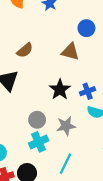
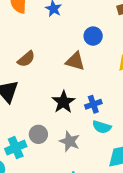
gray star: (66, 126) -> (70, 141), turned 30
cyan cross: (39, 142) -> (16, 148), moved

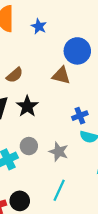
blue circle: (93, 36) -> (77, 51), size x1.5
black star: (63, 102) -> (27, 106), moved

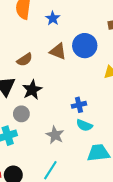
brown triangle: (61, 75) -> (58, 51), moved
gray circle: (29, 146) -> (21, 114), moved

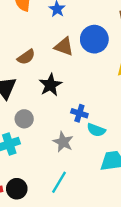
black star: (32, 90) -> (50, 85), moved
blue cross: (79, 105) -> (79, 113), moved, turned 32

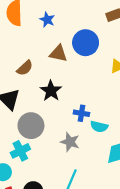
gray circle: (24, 119) -> (31, 126), size x1.5

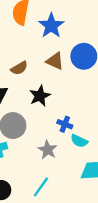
blue star: (47, 20) -> (51, 26), size x1.6

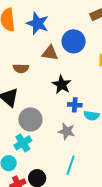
brown semicircle: (19, 68) -> (21, 68), turned 49
black star: (40, 96) -> (62, 85), moved

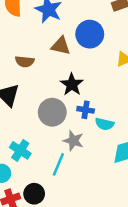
gray circle: (30, 119) -> (52, 112), moved
cyan cross: (23, 143) -> (20, 150), turned -30
cyan line: (71, 165) -> (58, 164), moved

